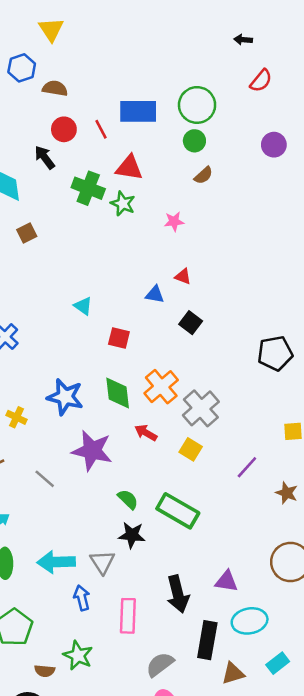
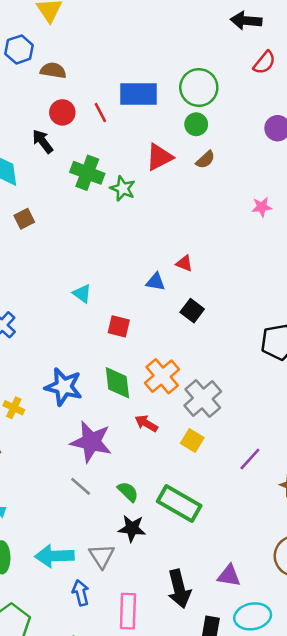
black arrow: (243, 40) -> (246, 21), size x1.6
red triangle: (129, 168) -> (159, 157), moved, turned -36
pink star: (174, 221) -> (262, 207), moved
gray line: (45, 479) -> (81, 486), moved

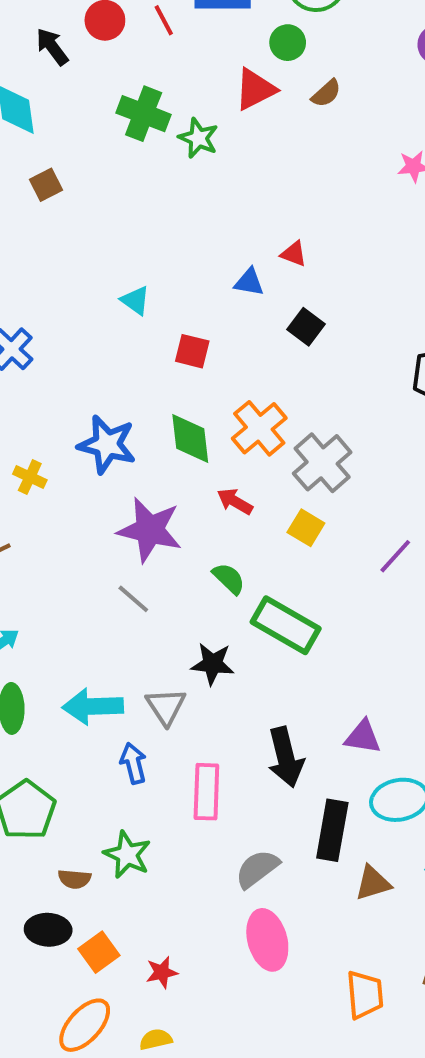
green circle: (196, 124) -> (288, 43), moved
black arrow: (43, 141) -> (52, 47), moved
green semicircle: (128, 492) -> (229, 579), moved

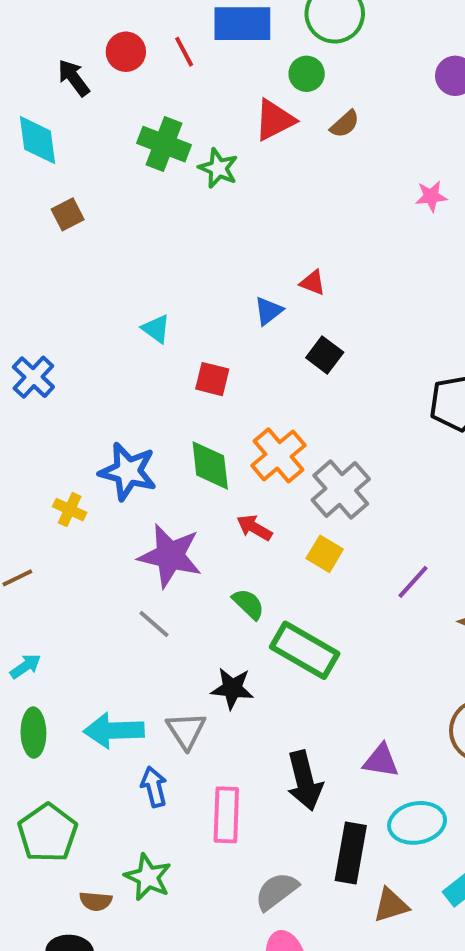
blue triangle: (249, 282) -> (268, 311), turned -48
yellow cross: (30, 477) -> (70, 510), moved

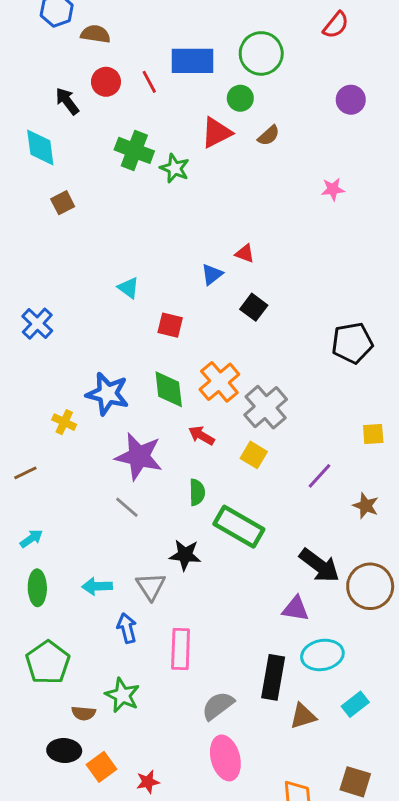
green semicircle: (248, 604) -> (197, 492), turned 45
cyan arrow: (114, 731) -> (97, 586), size x0.7
black arrow: (305, 781) -> (319, 565), moved, turned -39

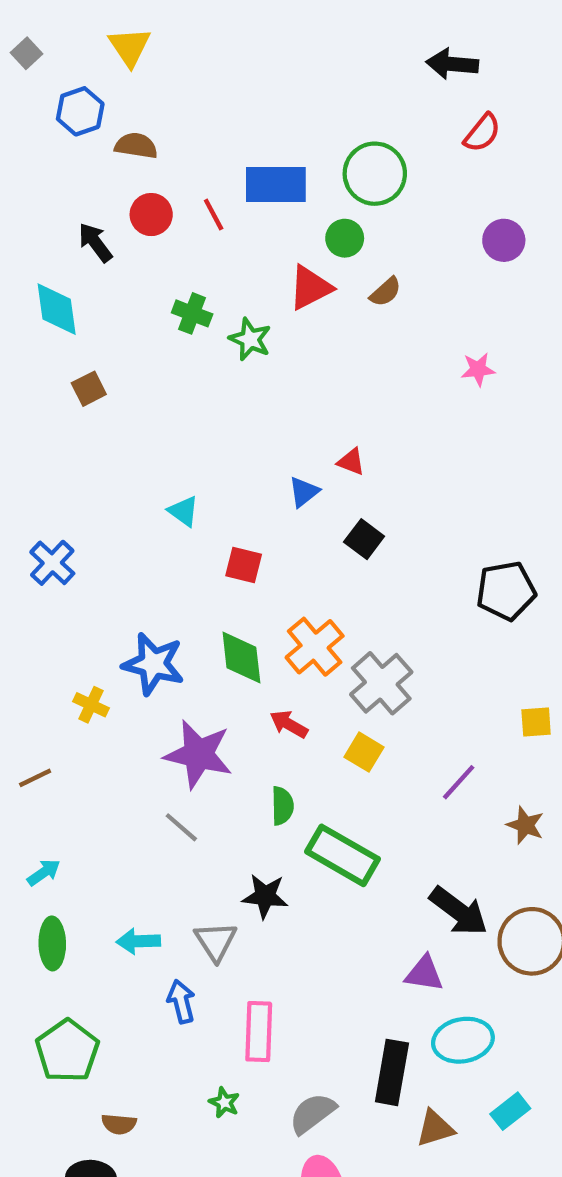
green cross: (134, 150) -> (192, 313), size x0.7
green star: (122, 695) -> (224, 1103), moved, size x0.6

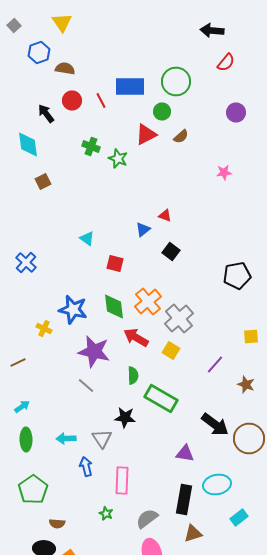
red arrow: (289, 724) -> (136, 338), size x1.4
purple triangle: (424, 974) -> (185, 454), moved
brown triangle: (435, 1128) -> (193, 534), moved

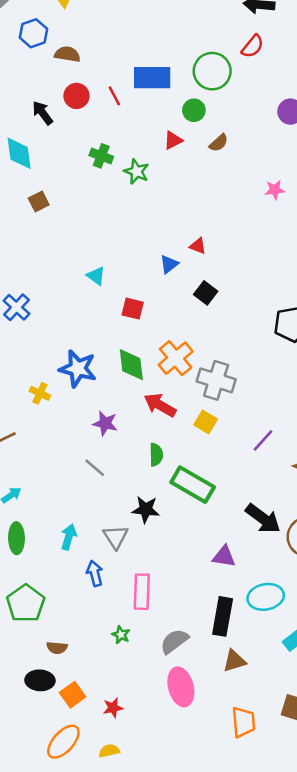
red semicircle: (226, 62) -> (253, 46), moved
red triangle: (146, 134) -> (173, 140), size x0.7
gray cross: (179, 318) -> (216, 380), turned -32
purple star: (94, 352) -> (105, 423), size x0.6
cyan arrow: (66, 438) -> (69, 537), turned 108

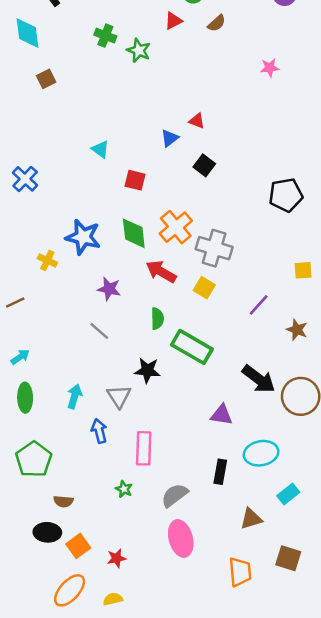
black rectangle: (223, 616) -> (220, 472), size x0.7
brown triangle: (234, 661) -> (251, 519), moved

